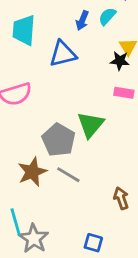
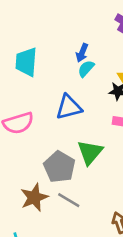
cyan semicircle: (107, 16) -> (86, 69), moved
blue triangle: (63, 54) -> (69, 107), moved

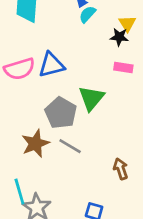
blue triangle: (69, 107) -> (51, 65), moved

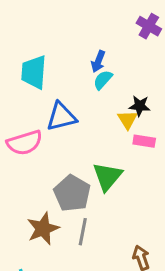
yellow triangle: (127, 24) -> (127, 120), moved
blue triangle: (51, 65) -> (61, 117), moved
gray line: (70, 146) -> (83, 232), turned 70

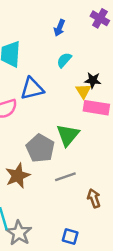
blue arrow: (98, 61) -> (59, 28), moved
pink rectangle: (144, 141) -> (96, 108), size x1.5
gray line: (83, 232) -> (65, 177), moved, turned 60

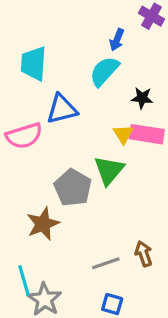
blue arrow: (59, 28) -> (117, 40), moved
cyan semicircle: (64, 60) -> (104, 71), size x1.5
yellow triangle: (83, 91) -> (123, 134), moved
gray line: (65, 177) -> (106, 263), moved

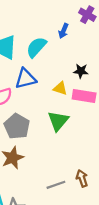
cyan semicircle: (104, 71) -> (36, 47), moved
yellow triangle: (123, 134) -> (60, 88), moved, turned -40
gray pentagon: (73, 188) -> (17, 126), moved

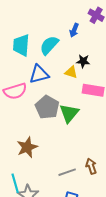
black star: (81, 71) -> (83, 61), moved
yellow triangle: (60, 88) -> (71, 72), moved
gray pentagon: (17, 126) -> (47, 107), moved

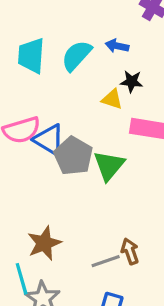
blue arrow: (74, 30) -> (117, 46), moved, turned 80
blue triangle: (39, 74) -> (49, 140), moved, turned 45
brown star: (27, 147) -> (44, 243), moved
brown arrow: (91, 166) -> (130, 251), moved

